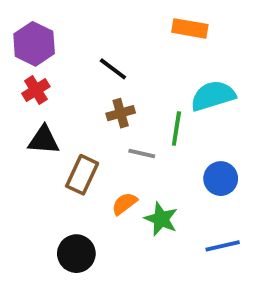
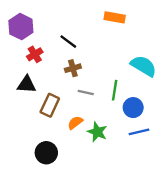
red cross: (36, 90) -> (35, 54), moved
cyan semicircle: (213, 96) -> (144, 66), moved, turned 48
green line: (176, 129) -> (115, 90), moved
blue line: (223, 246) -> (139, 132), moved

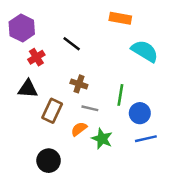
cyan semicircle: (144, 66) -> (145, 51), moved
brown cross: (73, 68) -> (79, 84), moved, turned 35
gray line: (86, 93) -> (90, 108), moved

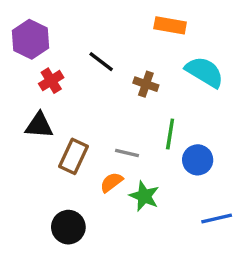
brown cross: (79, 84) -> (146, 84), moved
blue line: (146, 139) -> (217, 218), moved

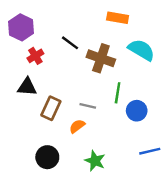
brown cross: (146, 84) -> (101, 58), size x1.6
green star: (144, 196) -> (95, 161), moved

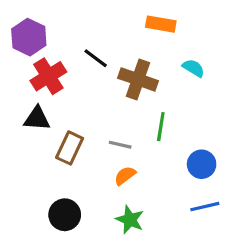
cyan semicircle: (141, 50) -> (193, 68), size x0.6
red cross: (35, 56) -> (48, 76), size x1.5
blue circle: (137, 111) -> (202, 164), moved
orange semicircle: (77, 126) -> (125, 176), moved

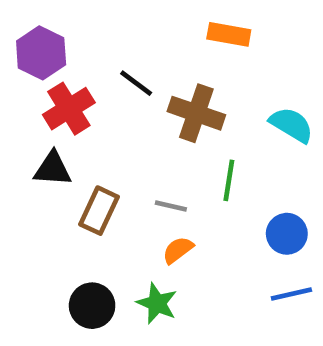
cyan semicircle: (193, 68) -> (291, 125), moved, size x1.4
green star: (130, 220) -> (157, 303), moved

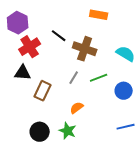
green line: (229, 180) -> (99, 78), turned 60
gray line: (171, 206) -> (74, 78), moved, turned -72
blue circle: (287, 234) -> (124, 91), moved

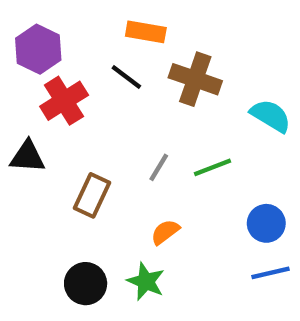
orange rectangle: (99, 15) -> (146, 32), moved
brown cross: (85, 49) -> (195, 79), moved
black triangle: (23, 73) -> (27, 157), moved
blue circle: (124, 91) -> (266, 223), moved

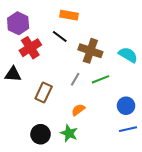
brown cross: (195, 79) -> (90, 51), moved

